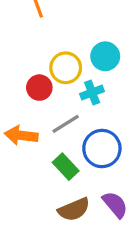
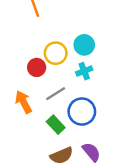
cyan cross: (92, 93) -> (84, 71), moved
orange arrow: (21, 135) -> (23, 102), turned 55

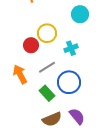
cyan circle: (84, 45) -> (80, 14), moved

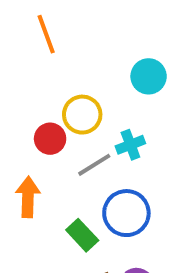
gray line: (47, 67) -> (94, 165), moved
orange arrow: (20, 74) -> (28, 197), turned 30

